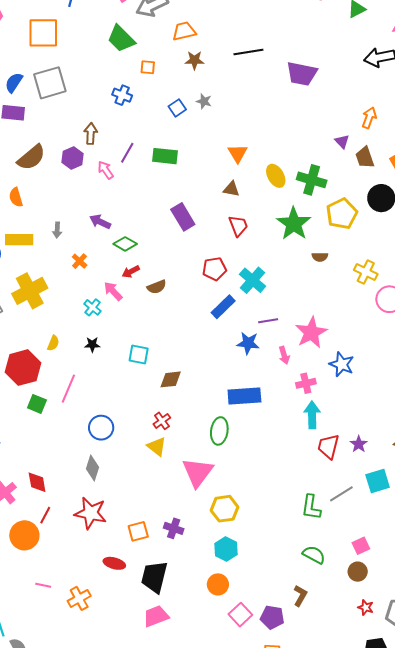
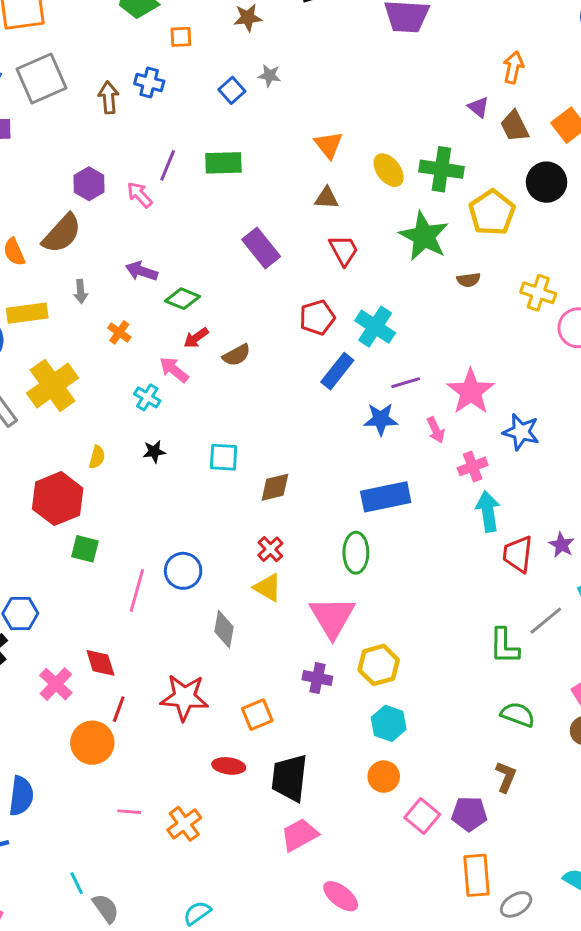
brown arrow: (91, 134) -> (109, 98), moved
brown semicircle: (31, 157) -> (62, 234), moved
pink line: (68, 389) -> (137, 591), moved
gray diamond: (93, 468) -> (224, 629), moved
purple cross: (174, 528) -> (317, 678), moved

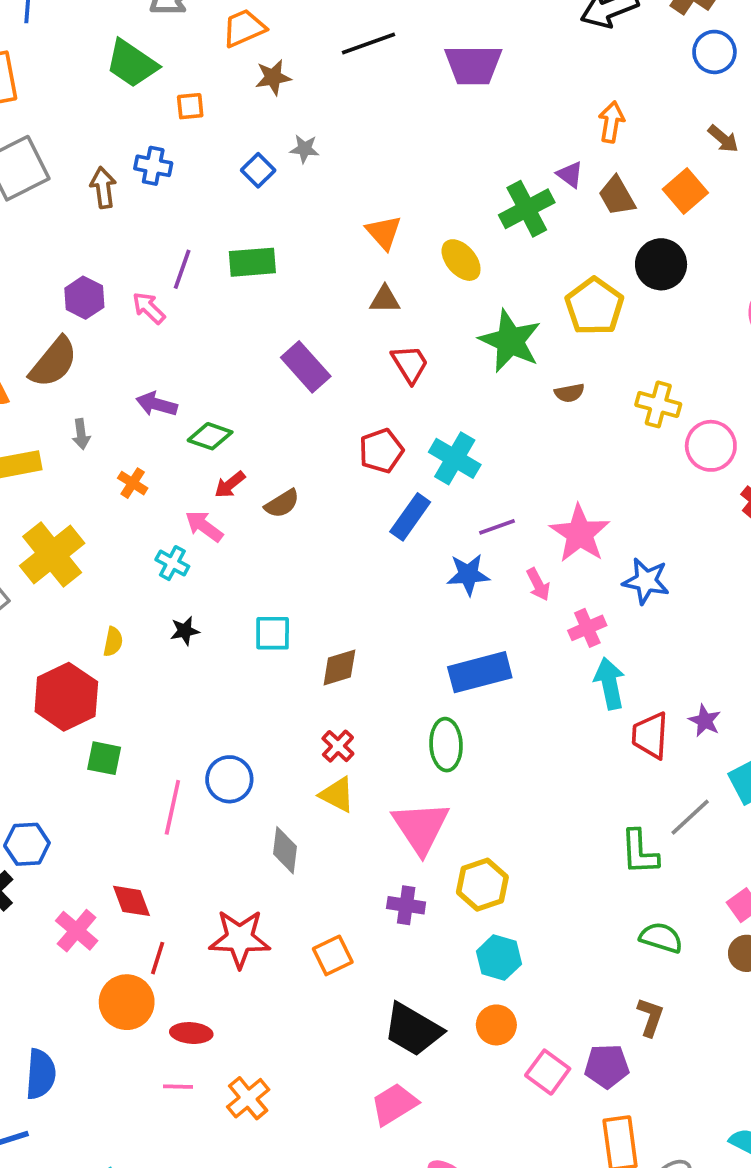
green cross: (441, 169) -> (527, 209), moved, turned -33
red ellipse: (229, 766) -> (191, 1033), moved
black trapezoid: (290, 778) -> (413, 1030), moved, turned -63

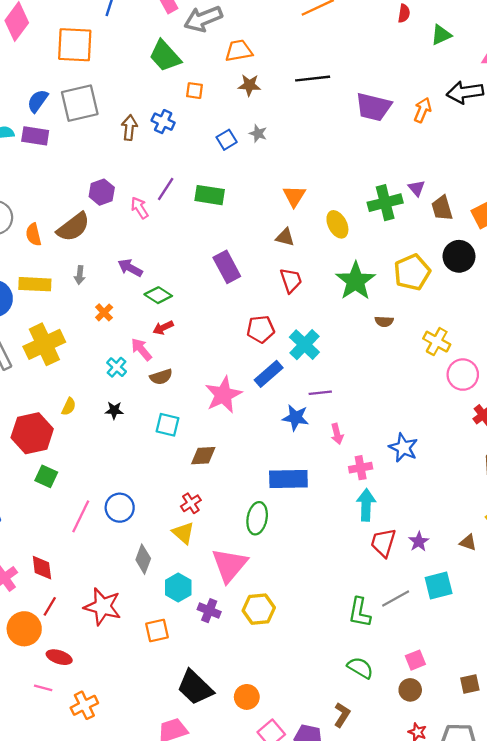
orange arrow: (611, 122) -> (423, 110), moved
brown semicircle: (282, 504) -> (161, 377), moved
pink star: (580, 534) -> (223, 395), moved
cyan hexagon: (499, 958) -> (178, 587), moved

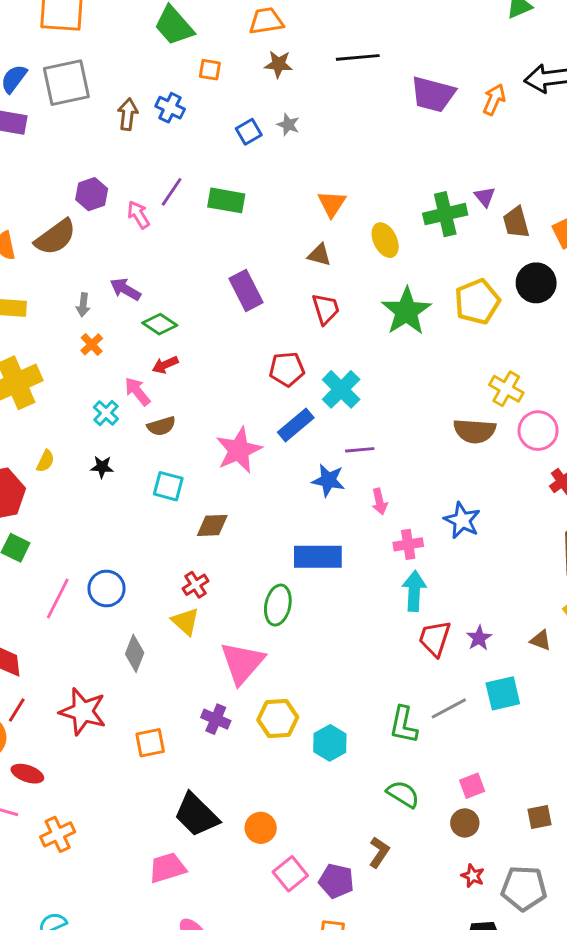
gray arrow: (80, 275) -> (83, 305), moved
brown semicircle: (384, 321) -> (475, 431), moved, size x1.8
cyan hexagon: (178, 587) -> (330, 743), moved

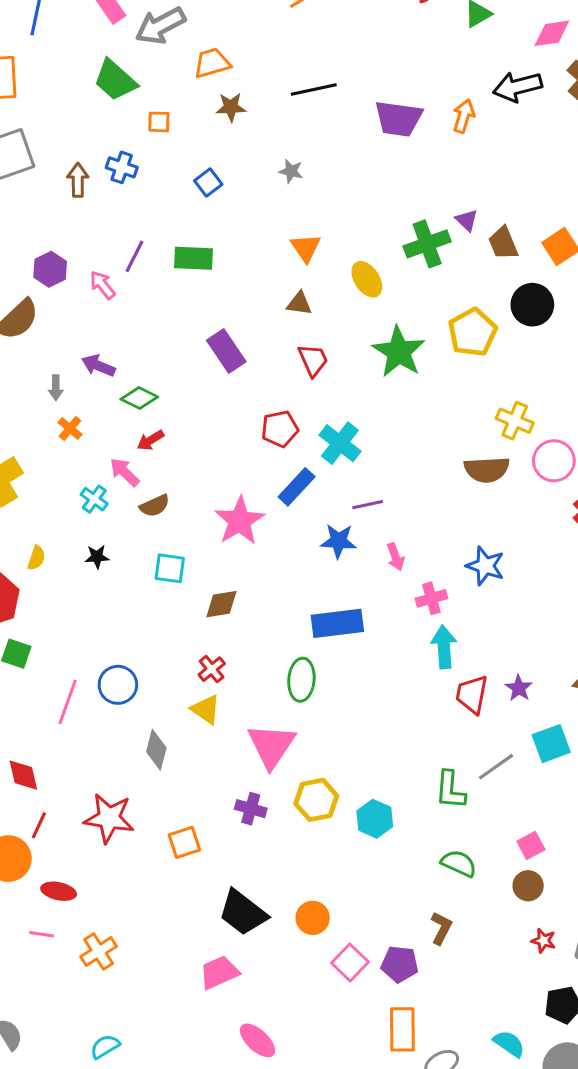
gray star: (288, 125) -> (291, 171), moved

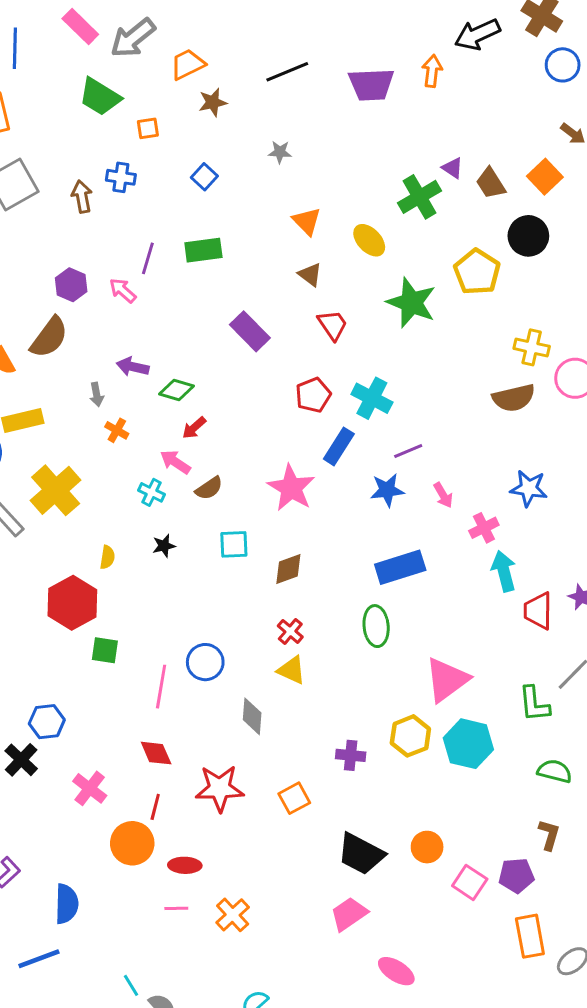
brown triangle: (299, 304) -> (310, 274), turned 40
pink triangle: (271, 746) -> (447, 680), moved, turned 30
red diamond: (23, 775) -> (156, 753), moved
cyan hexagon: (375, 819) -> (468, 744), size x1.4

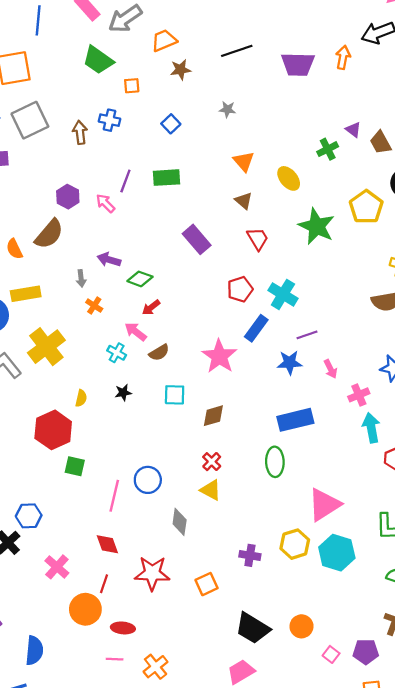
green cross: (419, 197) -> (328, 149), size x0.7
pink square: (470, 882) -> (331, 654), size x0.7

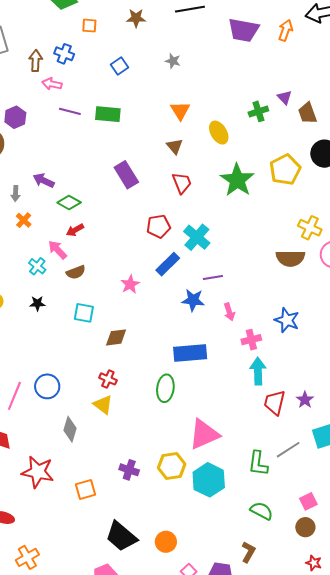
purple line: (125, 181) -> (70, 111), turned 75
pink arrow: (105, 203) -> (52, 84), moved, turned -42
pink star: (219, 356) -> (130, 284), size x0.6
red cross: (212, 462) -> (108, 379), turned -30

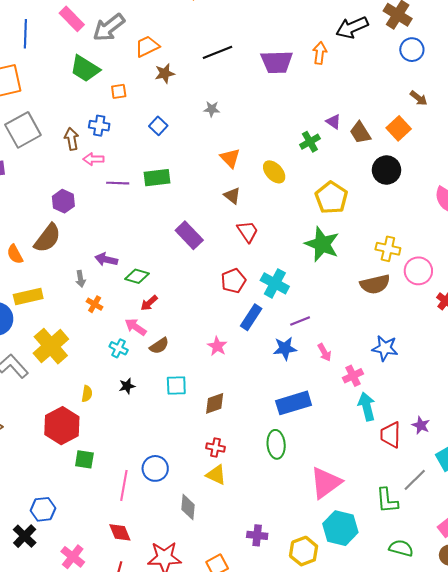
yellow pentagon: (285, 170) -> (331, 198), moved
green star: (237, 180) -> (322, 244), moved
yellow hexagon: (172, 466) -> (304, 551), moved

